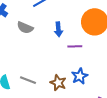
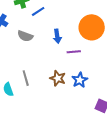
gray line: (28, 80) -> (26, 78), moved, turned 56
brown star: (58, 83) -> (58, 78), moved

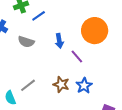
purple line: (74, 52) -> (77, 56), turned 56
gray line: (26, 78) -> (28, 85), turned 70

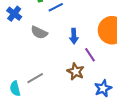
brown star: (61, 84) -> (76, 71), moved
blue star: (84, 86) -> (103, 88), moved

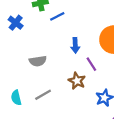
gray semicircle: (39, 32) -> (38, 61), moved, turned -35
gray line: (35, 78) -> (43, 95), moved

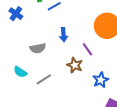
blue arrow: (75, 45) -> (64, 35), moved
cyan semicircle: (16, 98) -> (20, 72), moved, turned -40

